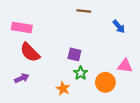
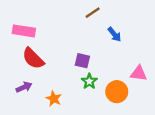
brown line: (84, 11) -> (93, 13), turned -40
blue arrow: (119, 27) -> (114, 34), moved
orange star: (63, 89) -> (54, 99), moved

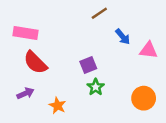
purple square: (82, 61) -> (88, 65), turned -35
pink triangle: (139, 73) -> (149, 50), moved
orange circle: (117, 92) -> (144, 98), moved

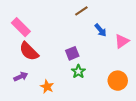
pink rectangle: (25, 33) -> (21, 27), turned 36
pink triangle: (149, 50) -> (122, 41), turned -42

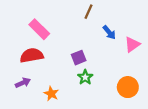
brown line: (81, 11) -> (88, 12), turned -32
pink rectangle: (21, 27) -> (39, 29), moved
red semicircle: (29, 51) -> (32, 55), turned 125

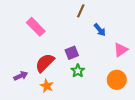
pink triangle: (132, 44) -> (121, 50), moved
red semicircle: (32, 55) -> (45, 63), moved, turned -35

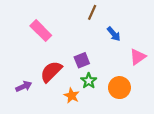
orange circle: (117, 80) -> (119, 88), moved
orange star: (47, 86) -> (72, 96), moved

